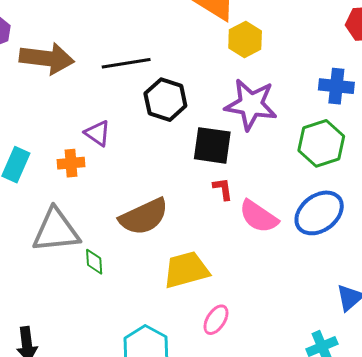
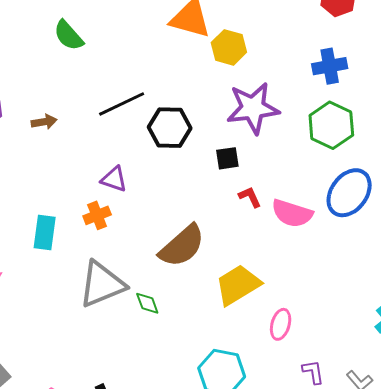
brown arrow: (47, 58) -> (44, 122), size x0.5
black square: (212, 145) -> (227, 158), size x0.6

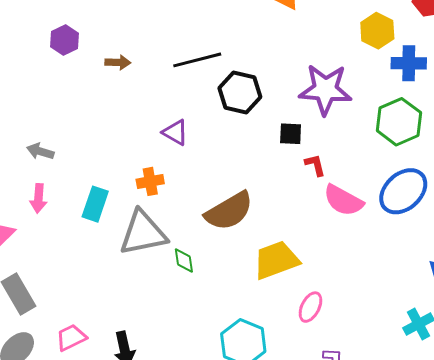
yellow hexagon: (229, 47) -> (377, 31), moved
red L-shape: (250, 197) -> (315, 165), moved
orange cross: (97, 215) -> (150, 181), moved
cyan rectangle: (45, 232) -> (95, 204), moved

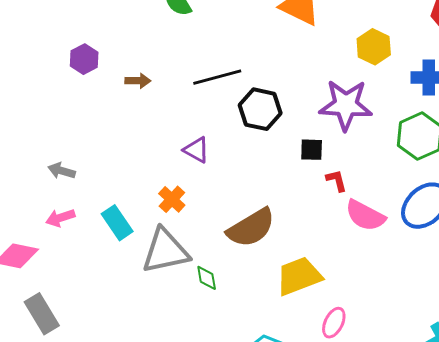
yellow hexagon: (377, 31) -> (374, 47), moved
orange cross: (150, 181) -> (172, 199), turned -36
pink arrow: (38, 198) -> (60, 218), turned 68
cyan rectangle: (95, 204) -> (117, 223), turned -52

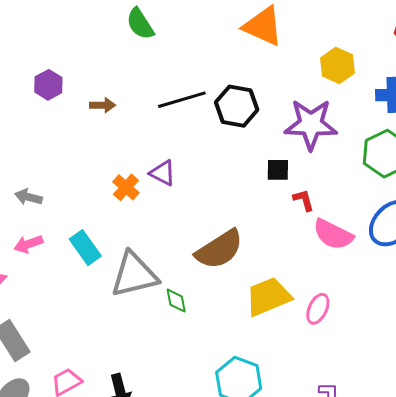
black hexagon: (260, 109) -> (237, 106), moved
orange cross: (172, 199) -> (126, 187), moved
pink ellipse: (334, 323) -> (318, 309), moved

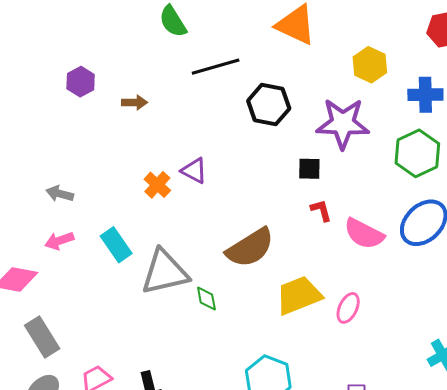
black line: (182, 100) -> (216, 67), moved
red L-shape: (304, 200) -> (321, 210), moved

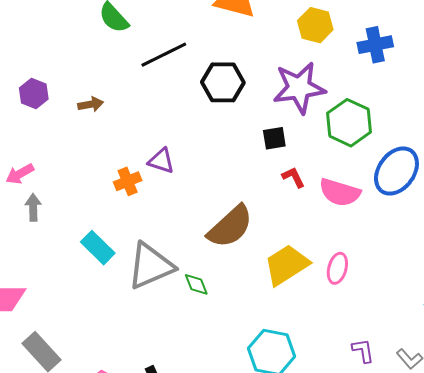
green hexagon: (417, 153) -> (349, 123), moved
orange cross: (157, 185) -> (128, 181), turned 36
gray arrow: (60, 194) -> (33, 207), turned 84
pink arrow: (59, 241) -> (20, 174), moved

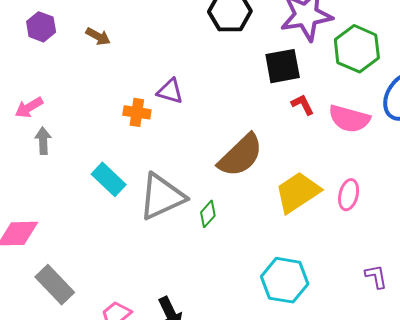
brown arrow: (91, 104) -> (98, 36), turned 40
black square: (274, 138) -> (283, 66), size x1.5
orange cross: (128, 181) -> (137, 112), turned 32
green diamond: (196, 284) -> (208, 214), turned 64

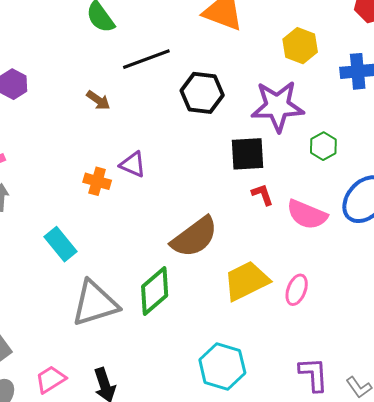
brown arrow: (98, 36) -> (98, 100), moved
green hexagon: (357, 49) -> (323, 146), size x0.6
gray triangle: (162, 197) -> (95, 303), moved
green diamond: (208, 214) -> (155, 291), size x1.8
purple L-shape: (376, 276) -> (314, 374), size x1.4

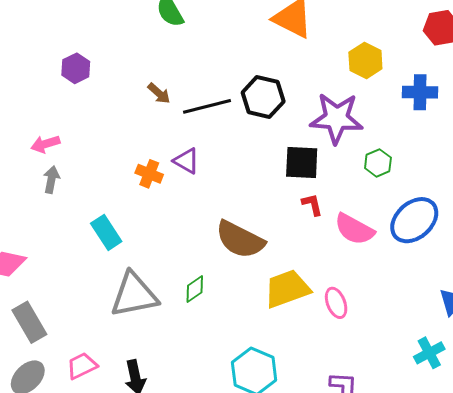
black line: (146, 59) -> (207, 106), moved
brown semicircle: (194, 237) -> (240, 240), turned 57
pink ellipse: (297, 290) -> (336, 303), turned -48
green diamond: (155, 291) -> (195, 289), size x0.6

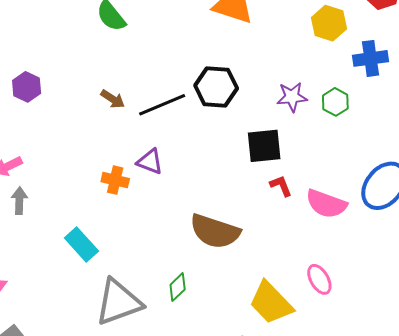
yellow hexagon: (365, 60) -> (329, 23), moved
purple star: (337, 118) -> (292, 97), size x0.6
green hexagon: (378, 163) -> (335, 102), moved
yellow trapezoid: (287, 289) -> (271, 303), moved, turned -105

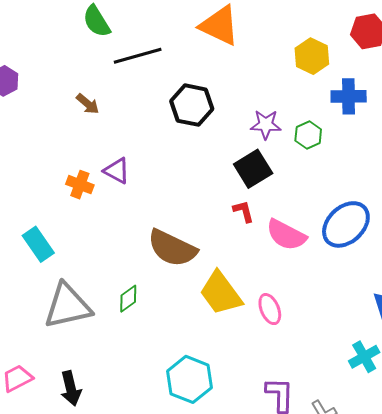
black line: (162, 105) -> (138, 56), moved
black square: (264, 146) -> (253, 169), moved, turned -33
yellow trapezoid: (271, 303) -> (221, 293), moved

